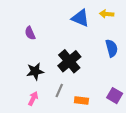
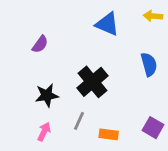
yellow arrow: (107, 14) -> (153, 16), moved
purple semicircle: (30, 33) -> (40, 44), turned -120

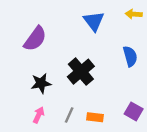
blue triangle: (107, 24) -> (94, 21), turned 30
purple semicircle: (40, 44) -> (35, 39), size x1.6
gray line: (79, 121) -> (69, 115), moved

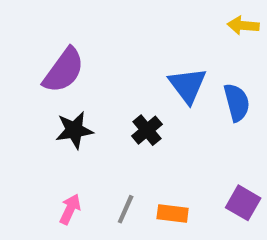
blue triangle: (94, 21) -> (188, 85), moved
black cross: (81, 72) -> (147, 130), size x0.6
black star: (41, 83) -> (74, 130), moved

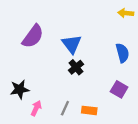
blue triangle: (188, 85) -> (72, 44), moved
black star: (74, 130) -> (20, 89), moved
purple square: (243, 203) -> (119, 89), moved

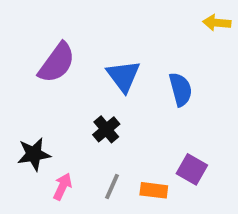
blue semicircle: (122, 53) -> (181, 89), moved
black cross: (76, 67) -> (106, 129), moved
purple square: (119, 89) -> (192, 169), moved

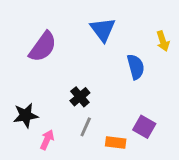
yellow arrow: (217, 23) -> (163, 41), moved, turned -114
blue triangle: (123, 76) -> (103, 30), moved
gray line: (112, 187) -> (86, 127), moved

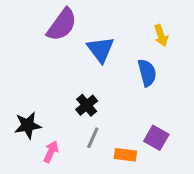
blue triangle: (103, 30) -> (101, 49), moved
yellow arrow: (163, 41) -> (161, 35), moved
purple semicircle: (43, 47) -> (62, 25), moved

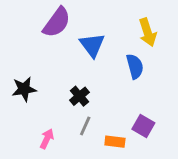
yellow arrow: (161, 35) -> (148, 32), size x1.4
black star: (28, 125) -> (24, 89), moved

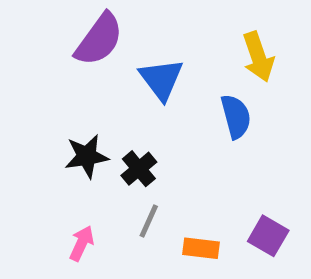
black star: (24, 89) -> (87, 156), moved
purple square: (143, 126) -> (268, 236), moved

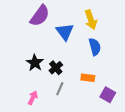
yellow arrow: (258, 57) -> (91, 20), moved
black star: (87, 156) -> (35, 63), turned -30
orange rectangle: (201, 248) -> (88, 78), moved

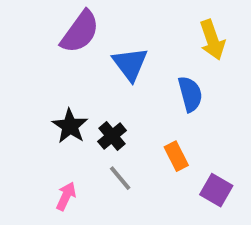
yellow arrow: (91, 20) -> (212, 40), moved
orange rectangle: (88, 78) -> (176, 156), turned 56
gray line: (60, 89) -> (120, 178), turned -64

